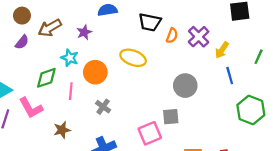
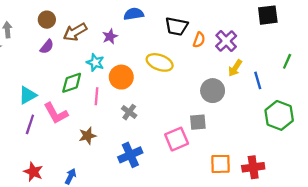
yellow arrow: (222, 50) -> (235, 68), moved

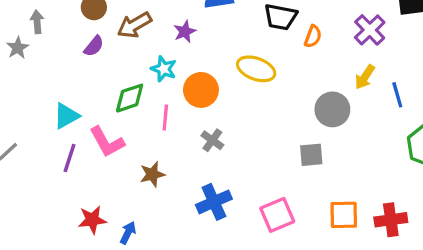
purple cross: (226, 41) -> (370, 30), moved
pink square: (177, 139) -> (277, 215), moved
red star: (33, 172) -> (92, 220), moved, turned -30

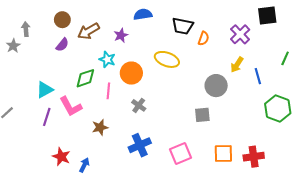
red star: (92, 220) -> (61, 157), turned 30

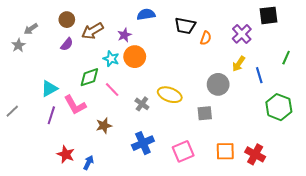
gray arrow: (26, 29) -> (31, 29), turned -120
yellow ellipse: (167, 59) -> (170, 95), moved
orange circle: (131, 73) -> (135, 57), moved
pink line: (108, 91) -> (112, 90), turned -49
red cross: (254, 157) -> (255, 154), turned 36

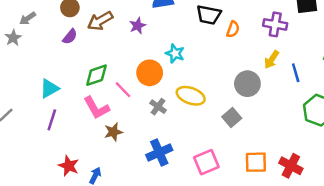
purple cross: (242, 34) -> (275, 24), turned -36
orange circle: (135, 57) -> (150, 73), moved
cyan star: (111, 59) -> (175, 53), moved
pink L-shape: (75, 105) -> (96, 108), moved
gray square: (205, 113) -> (232, 117), turned -35

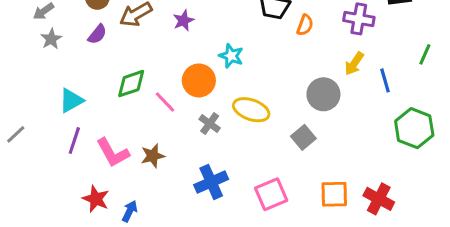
gray star: (13, 38) -> (51, 39), moved
pink L-shape: (96, 108) -> (113, 153), moved

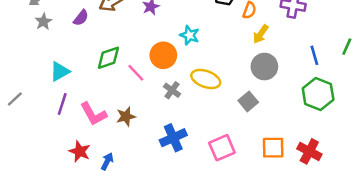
green line: (425, 54) -> (347, 47), moved
yellow arrow: (354, 64) -> (261, 34), moved
green hexagon: (414, 128) -> (318, 94), moved

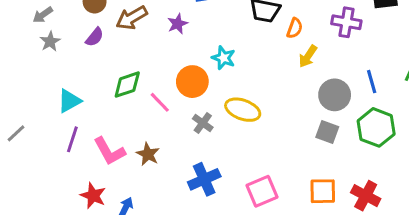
gray circle: (264, 67) -> (335, 95), moved
gray square: (248, 101) -> (327, 132), moved, turned -30
brown star: (126, 116) -> (148, 154), turned -30

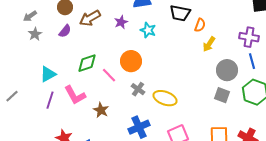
purple cross: (346, 22) -> (249, 37), moved
cyan star: (223, 58) -> (148, 30), moved
yellow ellipse: (243, 110) -> (165, 98), moved
pink L-shape: (109, 151) -> (75, 95), moved

